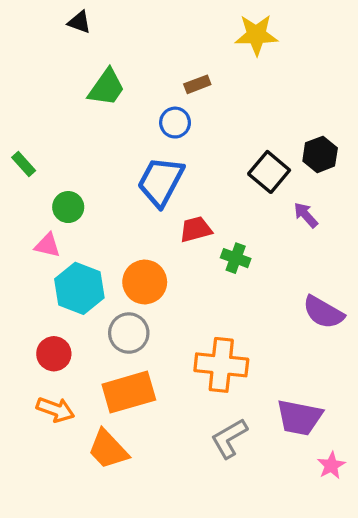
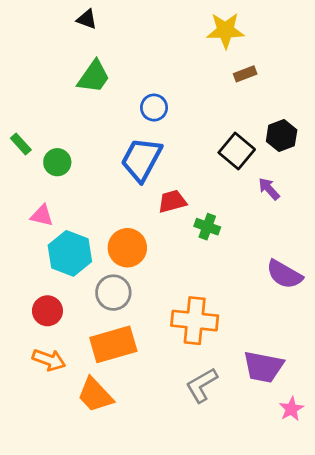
black triangle: (79, 22) -> (87, 19), moved
brown rectangle: (197, 84) -> (245, 74), moved
green circle: (68, 207) -> (57, 162), moved

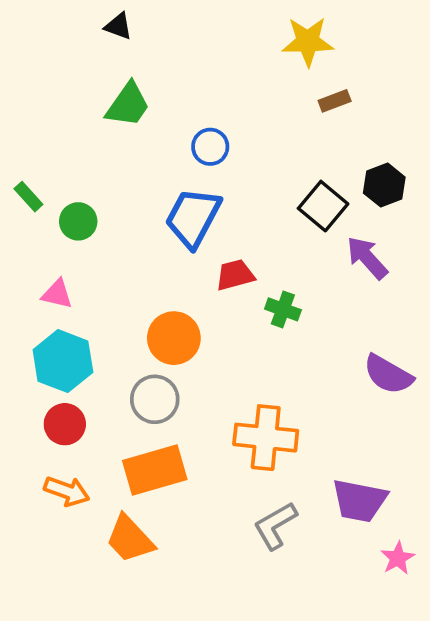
purple arrow: (269, 189) -> (367, 258), size x1.4
cyan hexagon: (70, 253) -> (63, 361), moved

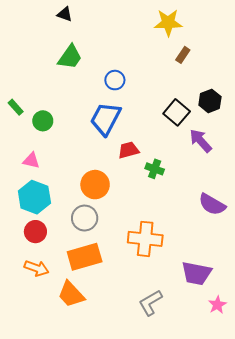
brown rectangle: (335, 101) -> (183, 55), turned -35
gray L-shape: (275, 526) -> (150, 303), moved

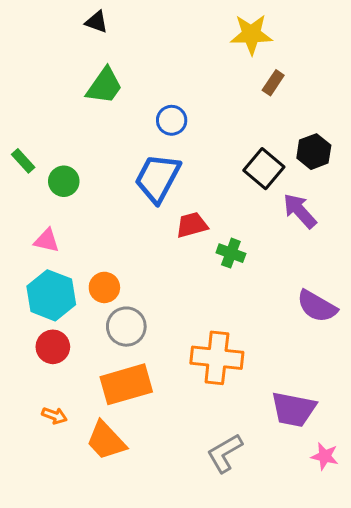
orange circle: (95, 185) -> (104, 287), moved, size x0.7
orange arrow: (37, 268) -> (54, 416), moved, size x0.7
pink star: (217, 305) -> (325, 456), turned -30

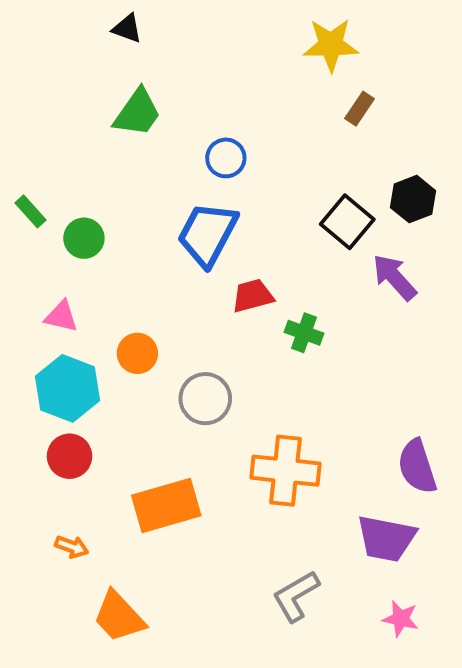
orange circle: (104, 287) -> (137, 353), moved
purple semicircle: (317, 306) -> (417, 466), moved, turned 42
gray circle: (126, 327) -> (205, 399), moved
orange trapezoid: (106, 441) -> (119, 617), moved
pink star: (325, 456) -> (401, 619), moved

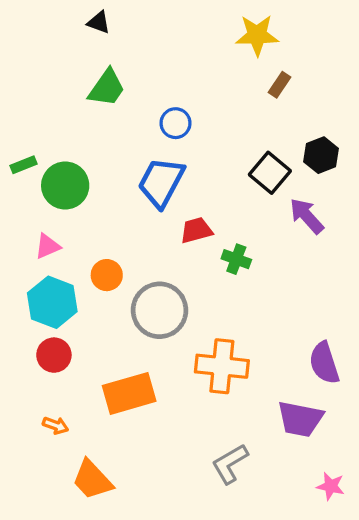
green rectangle: (30, 211) -> (24, 165), turned -70
green circle: (84, 238) -> (65, 186), size x1.5
pink triangle: (61, 316) -> (48, 246), turned -36
gray circle: (205, 399) -> (160, 310), size x1.4
pink star: (401, 619) -> (331, 486), moved

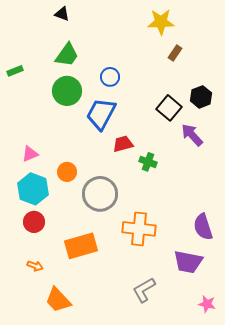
green rectangle: (24, 165) -> (15, 71), moved
green circle: (65, 186) -> (67, 91), moved

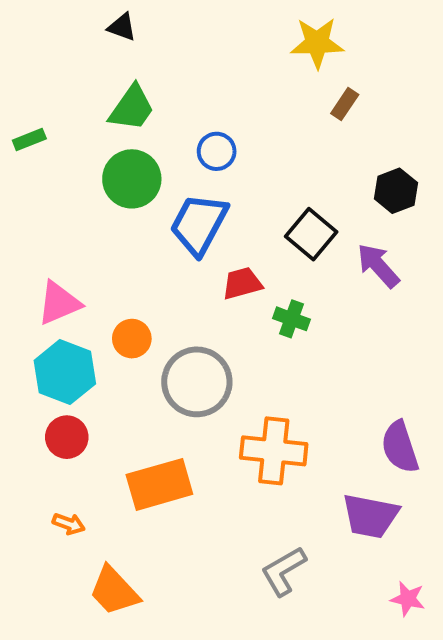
black square: (169, 108) -> (311, 234), moved
pink triangle: (30, 154) -> (59, 303), size x1.4

